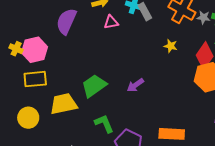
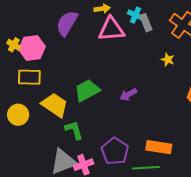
pink triangle: (111, 22) -> (111, 29), size x1.8
yellow trapezoid: (63, 104) -> (55, 105), turned 40
green L-shape: (104, 124) -> (74, 130), moved

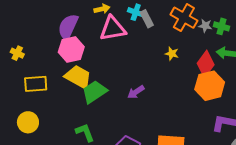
pink hexagon: (32, 48) -> (71, 50), moved
yellow trapezoid: (55, 105) -> (78, 77), moved

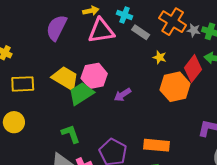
gray rectangle: (147, 19) -> (141, 32), moved, turned -30
pink hexagon: (71, 50) -> (94, 76), moved
orange hexagon: (210, 86) -> (175, 87), moved

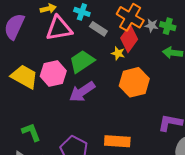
red diamond: (193, 69) -> (129, 39), moved
green trapezoid: (81, 93) -> (82, 61), moved
purple arrow: (123, 95) -> (82, 92), size x1.5

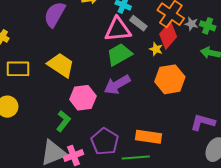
pink triangle: (59, 28) -> (118, 29), moved
pink hexagon: (53, 74) -> (83, 98), moved
green L-shape: (31, 132) -> (63, 121), turned 55

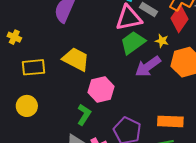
yellow star: (156, 49) -> (162, 41), moved
purple arrow: (117, 85) -> (148, 66), moved

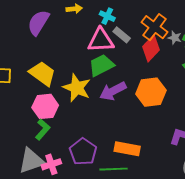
yellow star: (162, 41) -> (77, 88), moved, size x2.0
pink hexagon: (101, 89) -> (45, 106), moved

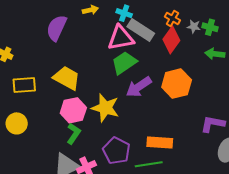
orange cross: (155, 27) -> (172, 18), size x0.6
gray rectangle: (122, 35) -> (141, 30), size x1.5
yellow star: (77, 88) -> (105, 108), moved

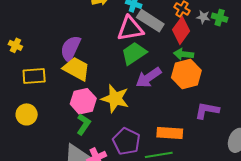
purple semicircle: (57, 28) -> (70, 48), moved
green arrow: (215, 54) -> (184, 54), moved
purple L-shape: (213, 124) -> (207, 110), moved

